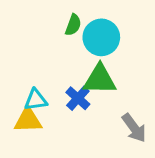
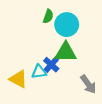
cyan triangle: (36, 100) -> (39, 72), moved
yellow triangle: (28, 120) -> (18, 79), turned 30

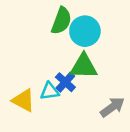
green semicircle: (48, 16) -> (61, 21), size x1.5
gray arrow: (88, 84) -> (112, 107), turned -90

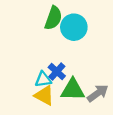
green triangle: (84, 66) -> (73, 90), moved
yellow triangle: (23, 100) -> (44, 95), moved

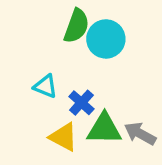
cyan triangle: (43, 80) -> (45, 86), moved, turned 30
gray arrow: (98, 93) -> (140, 134), turned -115

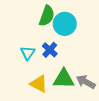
cyan triangle: (45, 86) -> (28, 53), turned 42
blue cross: (81, 103) -> (50, 50), moved

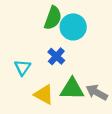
cyan triangle: (28, 53) -> (23, 68), moved

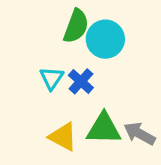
cyan triangle: (23, 68) -> (52, 78), moved

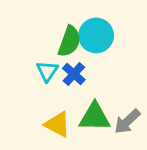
green semicircle: (76, 26) -> (69, 41), moved
gray arrow: (140, 134) -> (127, 121), turned -72

